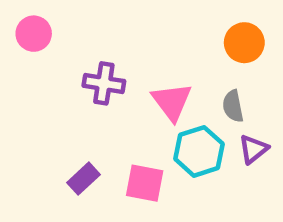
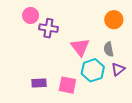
pink circle: (34, 34) -> (31, 15), moved
purple cross: (104, 83) -> (48, 28), moved
purple rectangle: (83, 179) -> (39, 83), turned 40

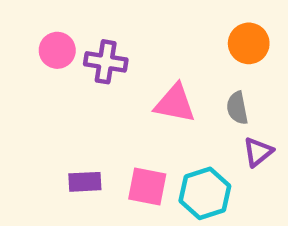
pink circle: (31, 15) -> (57, 50), moved
pink triangle: (80, 47) -> (175, 103), turned -42
cyan hexagon: (93, 70) -> (205, 193), moved

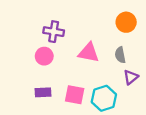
pink circle: (57, 50) -> (44, 56), moved

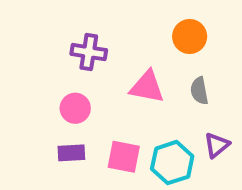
orange circle: (126, 22) -> (190, 36), moved
pink circle: (44, 56) -> (75, 108), moved
purple triangle: (131, 77) -> (217, 145), moved

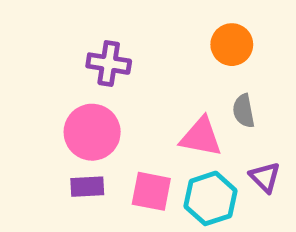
pink triangle: (147, 87) -> (201, 137), moved
pink circle: (75, 108) -> (92, 132), size x1.5
purple triangle: (217, 145) -> (265, 177), turned -36

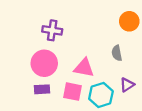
orange circle: (232, 45) -> (129, 21), moved
pink triangle: (201, 137) -> (84, 68), moved
purple triangle: (265, 177) -> (127, 85), turned 42

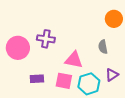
purple cross: (52, 30) -> (46, 39), moved
pink circle: (44, 63) -> (18, 48), moved

